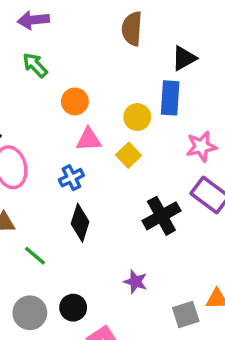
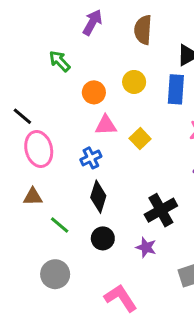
purple arrow: (33, 20) -> (92, 22), moved, turned 125
yellow circle: (137, 117) -> (134, 82), moved
black cross: (161, 216) -> (161, 210), moved
black circle: (73, 308) -> (103, 238), moved

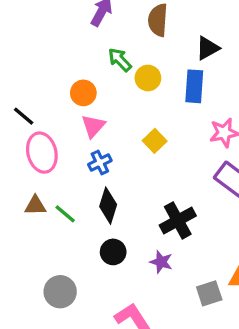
green arrow: (60, 61) -> (120, 60), moved
orange circle: (94, 92) -> (83, 93), moved
pink triangle: (106, 125) -> (93, 126), moved, turned -45
green line: (60, 225) -> (65, 214), moved

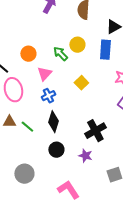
green arrow: (120, 60) -> (60, 54), moved
orange circle: (83, 93) -> (28, 54), moved

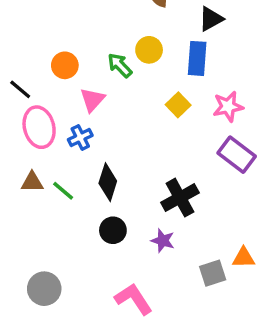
yellow square: (81, 83) -> (178, 105), moved
blue cross: (48, 96) -> (80, 137), moved
gray circle: (24, 174) -> (44, 289), moved

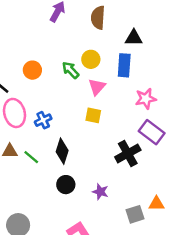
black triangle: (211, 19) -> (134, 38), turned 30
pink triangle: (92, 100) -> (97, 87), moved
yellow square: (178, 105) -> (93, 115), moved, turned -35
black cross: (180, 198) -> (128, 154), moved

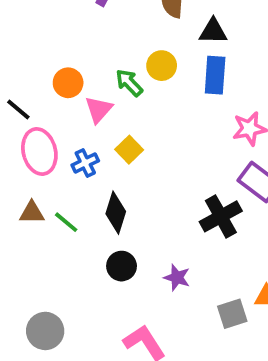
black triangle: (134, 38) -> (213, 31), moved
pink triangle: (97, 87) -> (99, 109), moved
yellow square: (93, 115) -> (129, 150), moved, turned 35

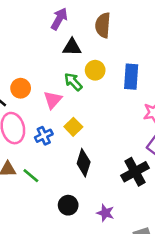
black triangle: (213, 31) -> (72, 47), moved
orange circle: (68, 83) -> (21, 88), moved
black diamond: (116, 213) -> (84, 163), moved

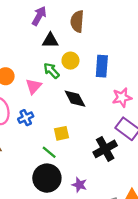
yellow square: (73, 127) -> (62, 133), moved, turned 32
black diamond: (84, 163) -> (75, 99), moved, turned -45
green line: (31, 176) -> (49, 152), moved
black circle: (68, 205) -> (47, 178), size x1.6

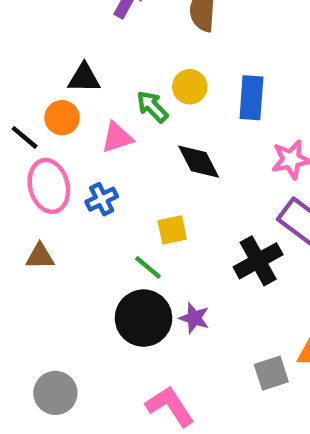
black triangle: (50, 40) -> (84, 78), moved
pink triangle: (34, 86) -> (117, 137), turned 30
purple star: (79, 185) -> (194, 318), moved

